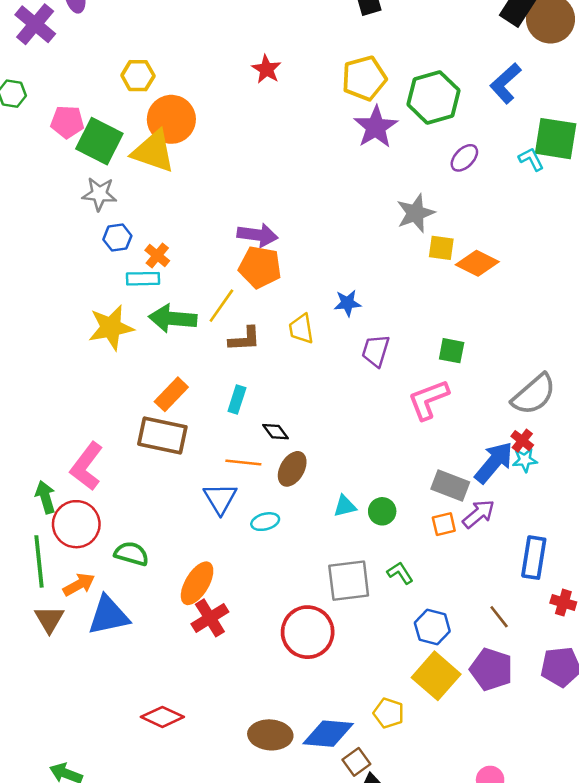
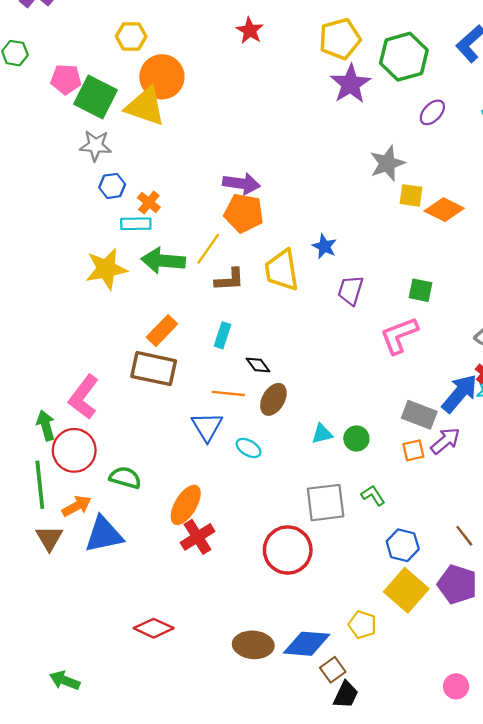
blue star: (347, 303) -> (324, 246), turned 30
yellow trapezoid: (301, 329) -> (282, 270), size x1.5
cyan ellipse: (265, 522) -> (249, 448), turned 45

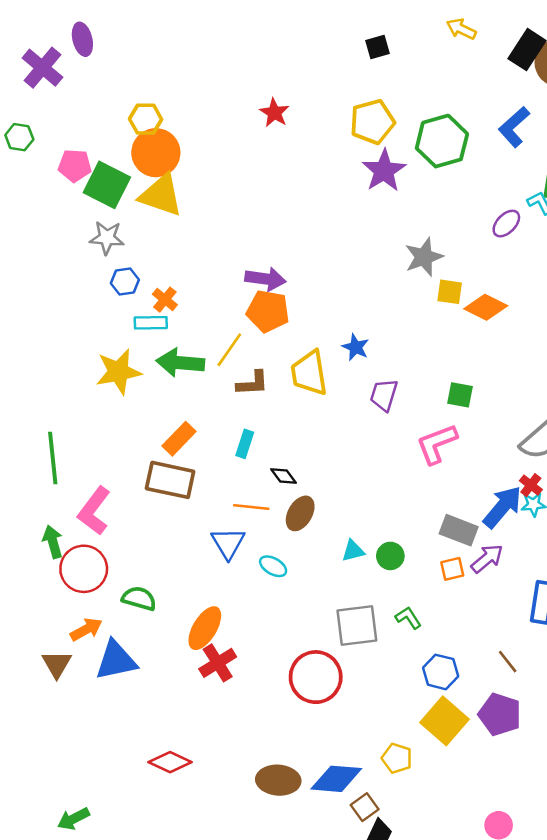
orange circle: (162, 77) -> (156, 153), moved
purple ellipse: (432, 112) -> (506, 224), moved
green line: (40, 485) -> (53, 458), moved
green arrow: (65, 680) -> (73, 819), turned -48

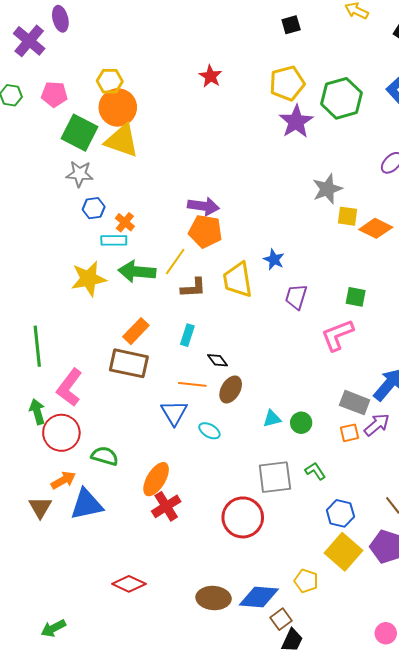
pink pentagon: (75, 166) -> (54, 94), moved

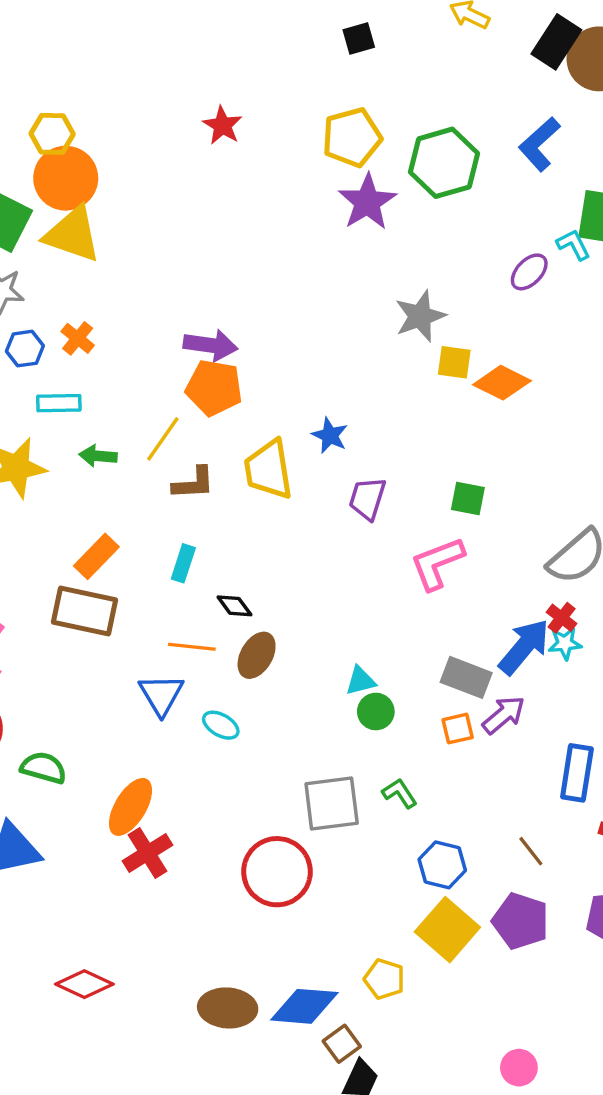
orange cross: (125, 222) -> (78, 338), moved
green arrow: (137, 272) -> (98, 456), size x0.6
cyan triangle: (272, 419) -> (360, 681), moved

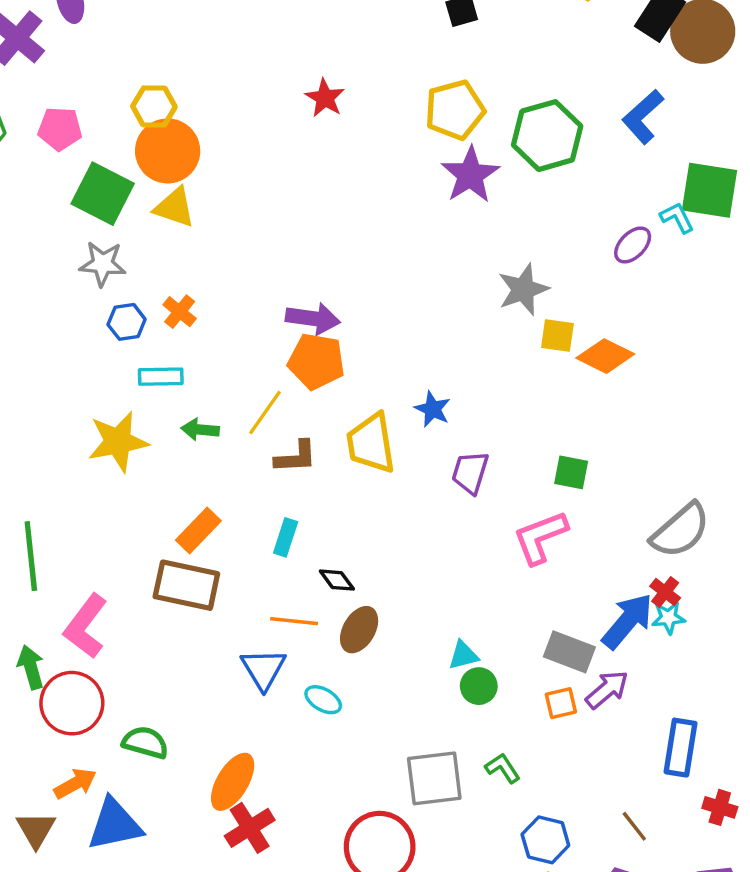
yellow triangle: (73, 234) -> (174, 207), size x0.7

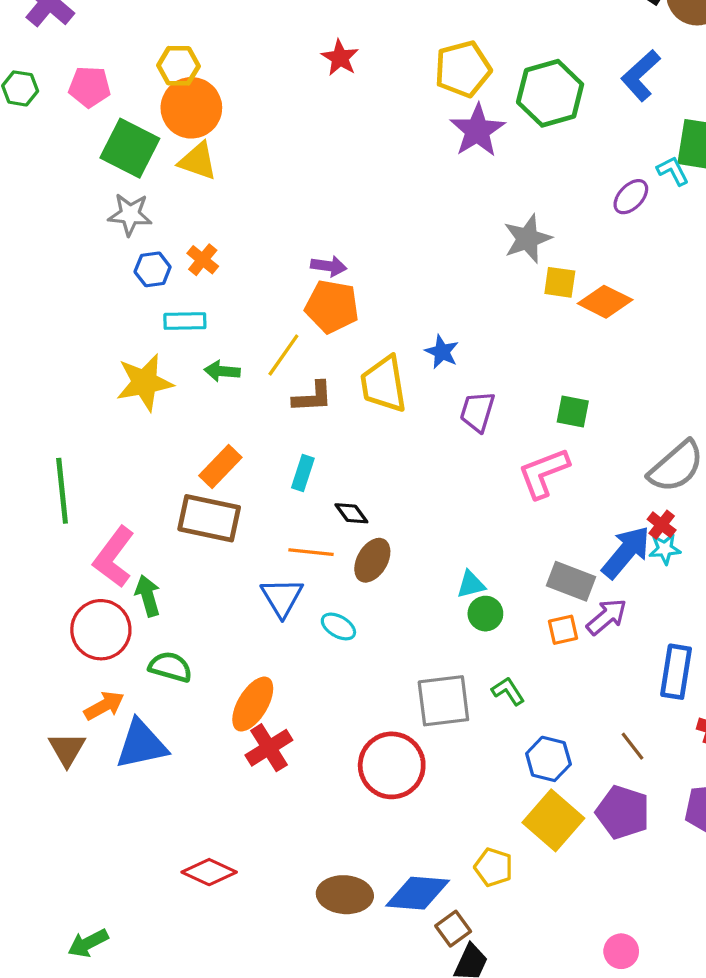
purple arrow: (313, 318) -> (329, 266), size x0.7
green arrow: (31, 667) -> (148, 596), moved

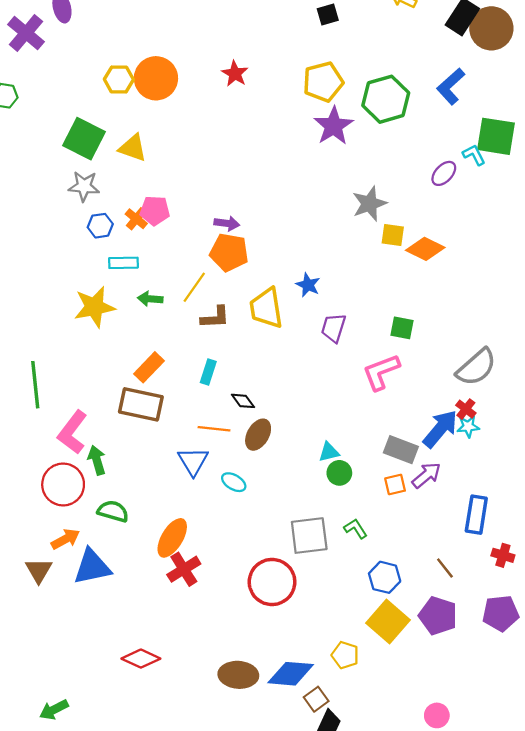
pink pentagon: (90, 87) -> (155, 211), moved
orange circle: (191, 108) -> (156, 78), moved

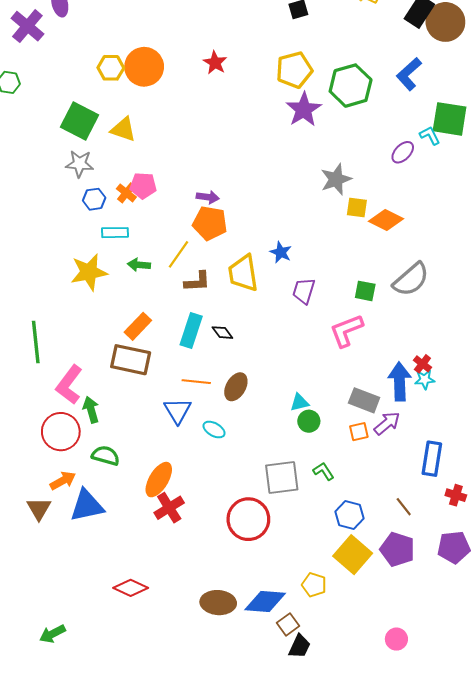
gray semicircle: (476, 367) -> (411, 279), moved
cyan rectangle: (208, 372) -> (191, 330), size x1.5
black diamond: (243, 401) -> (222, 333), moved
blue arrow: (440, 429) -> (400, 382), turned -42

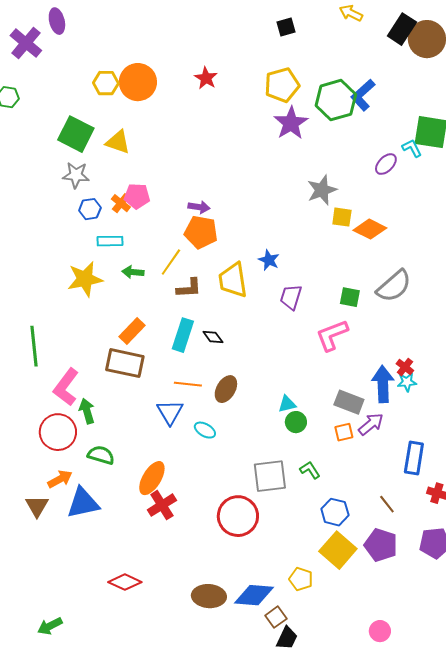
blue L-shape: (409, 74) -> (363, 95), moved

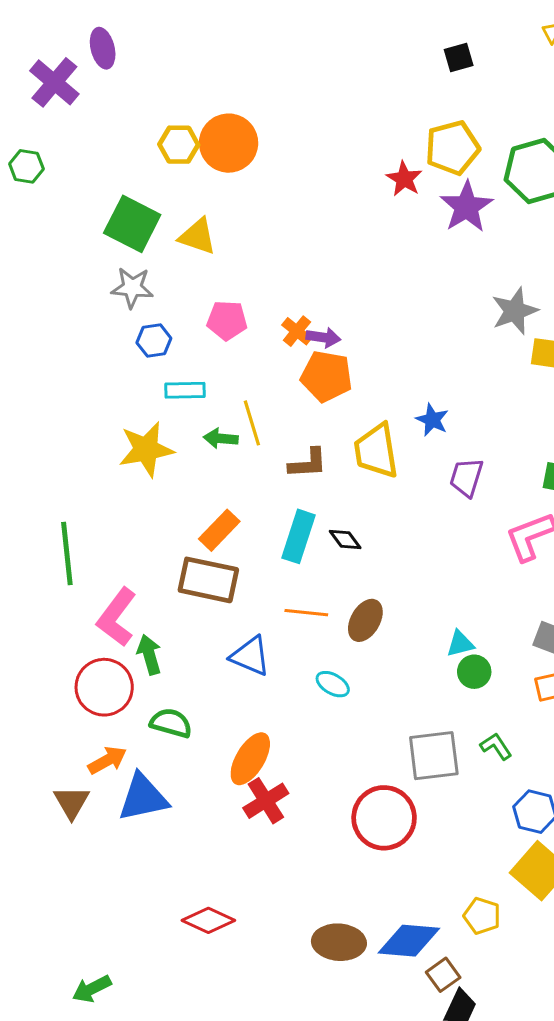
red star: (206, 78) -> (404, 179), moved
orange cross: (121, 203) -> (297, 331), moved
yellow line: (171, 262) -> (252, 423), moved, turned -52
blue triangle: (170, 412) -> (250, 656), moved, turned -36

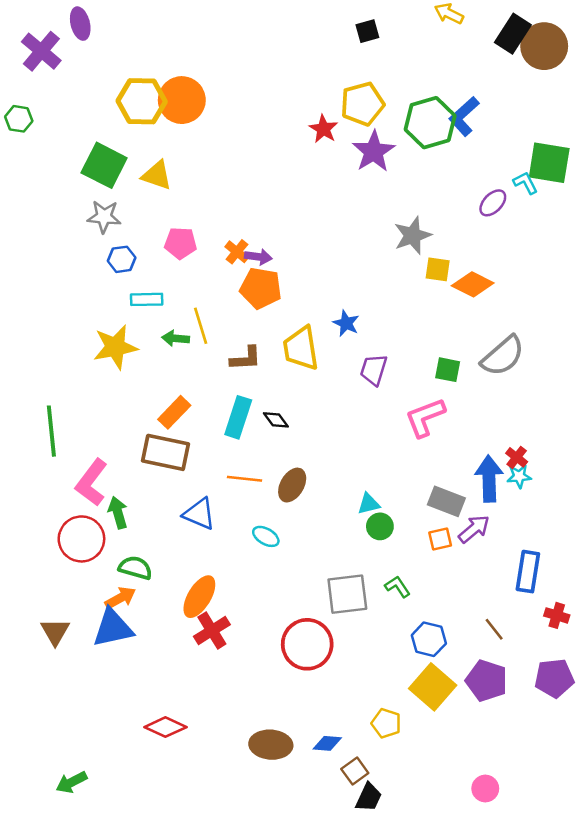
yellow hexagon: (179, 145) -> (142, 101), size x1.5
orange arrow: (107, 760) -> (120, 598), moved
blue diamond: (409, 941) -> (327, 743), size x0.6

